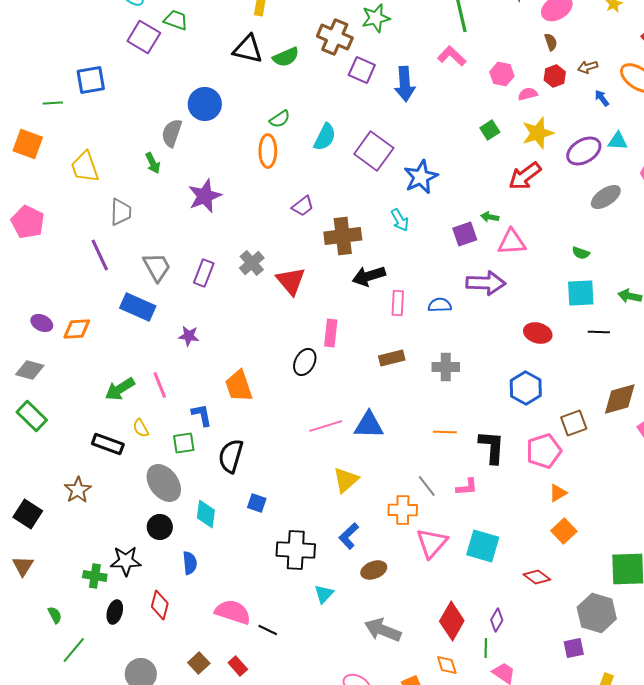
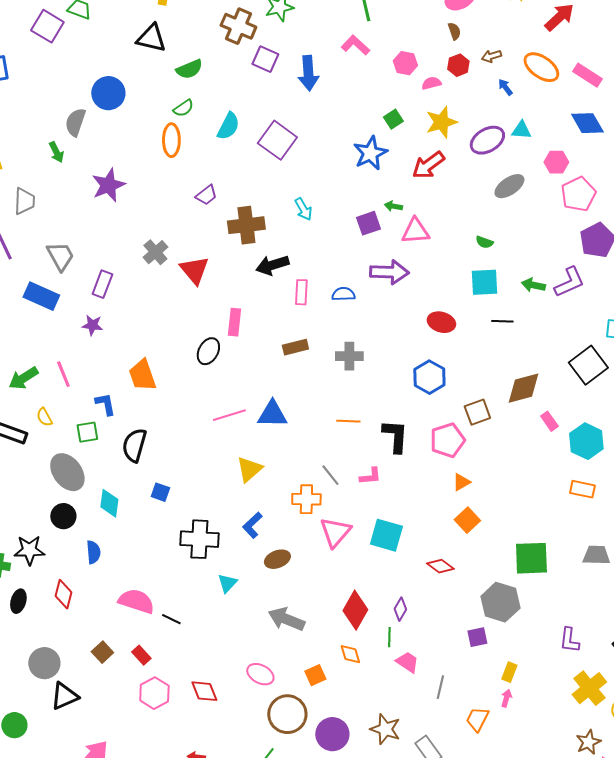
green semicircle: (286, 57) -> (189, 69), moved
blue star: (421, 177) -> (370, 153), moved
purple rectangle: (204, 273) -> (102, 284), moved

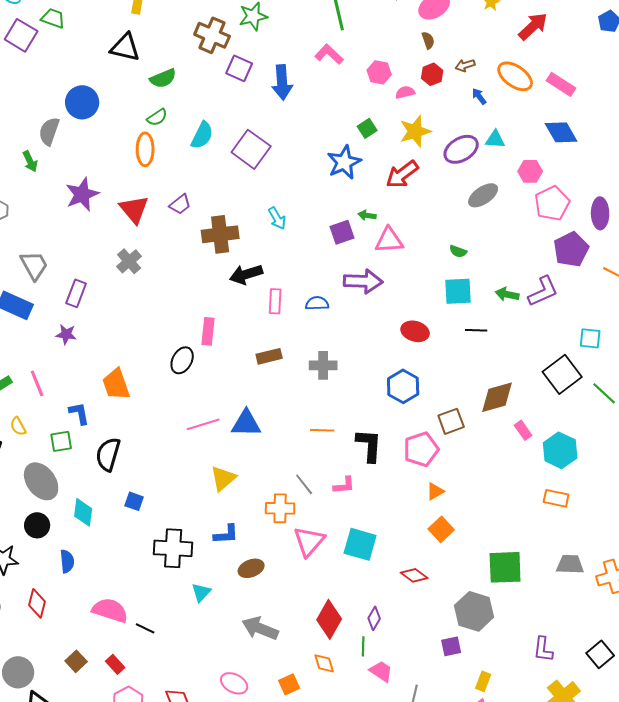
red triangle: (194, 270) -> (134, 209), moved
blue L-shape: (252, 525) -> (226, 534), turned -140

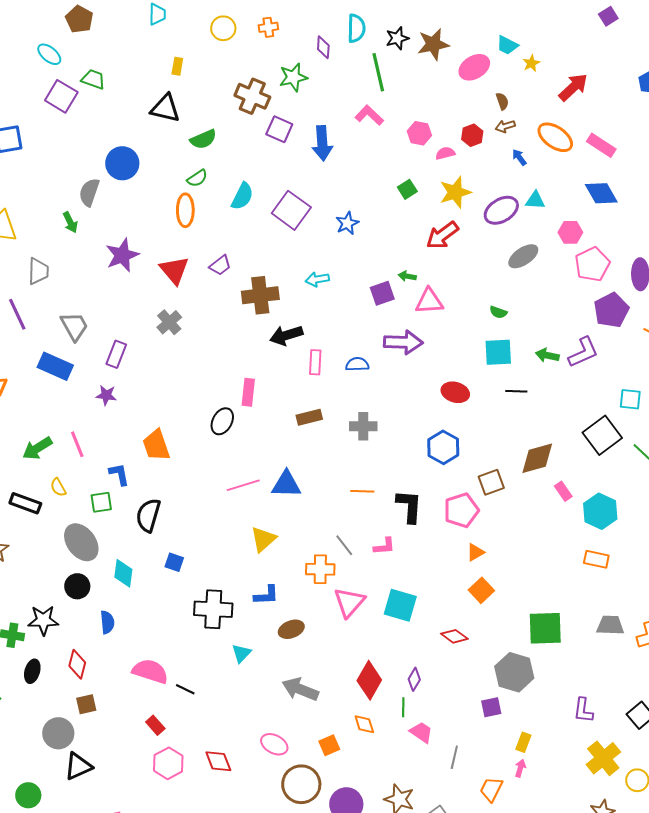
brown semicircle: (428, 40) -> (502, 101), moved
blue star: (344, 162) -> (347, 223), moved, size x0.7
cyan arrow: (277, 218) -> (317, 279), turned 110
brown square: (76, 661) -> (86, 704), moved, turned 30

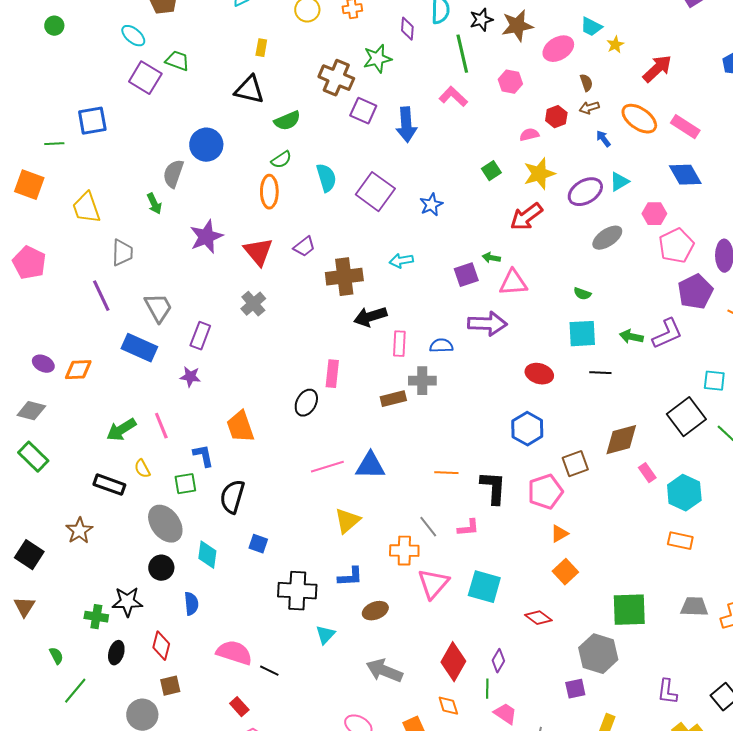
pink hexagon: (419, 133) -> (510, 82), moved
cyan semicircle: (242, 196) -> (326, 178), turned -44
cyan triangle: (535, 200) -> (619, 182), turned -35
gray cross: (363, 426) -> (422, 381), moved

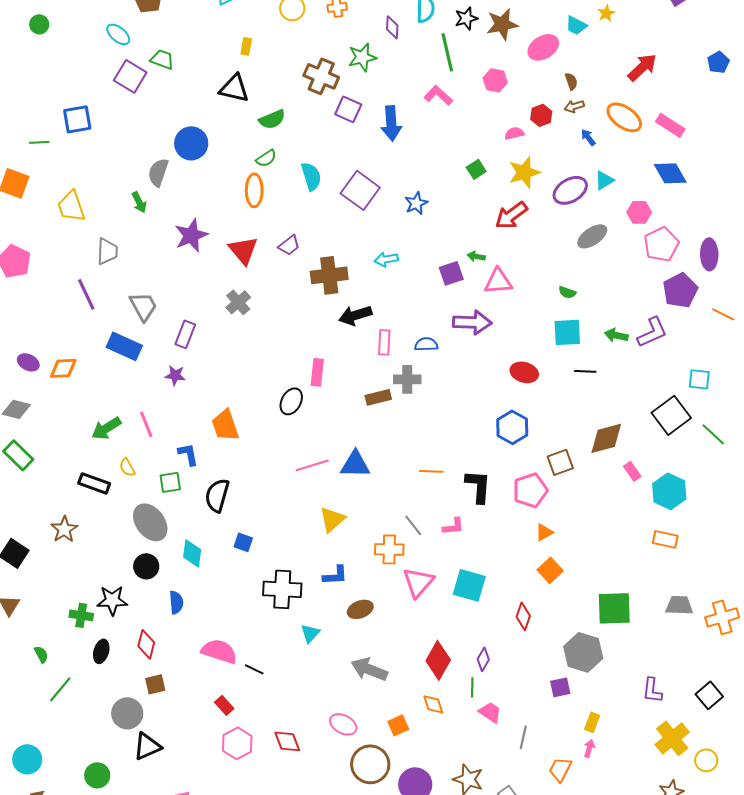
yellow star: (615, 45) -> (606, 13), moved
red diamond: (538, 618) -> (523, 616), turned 72

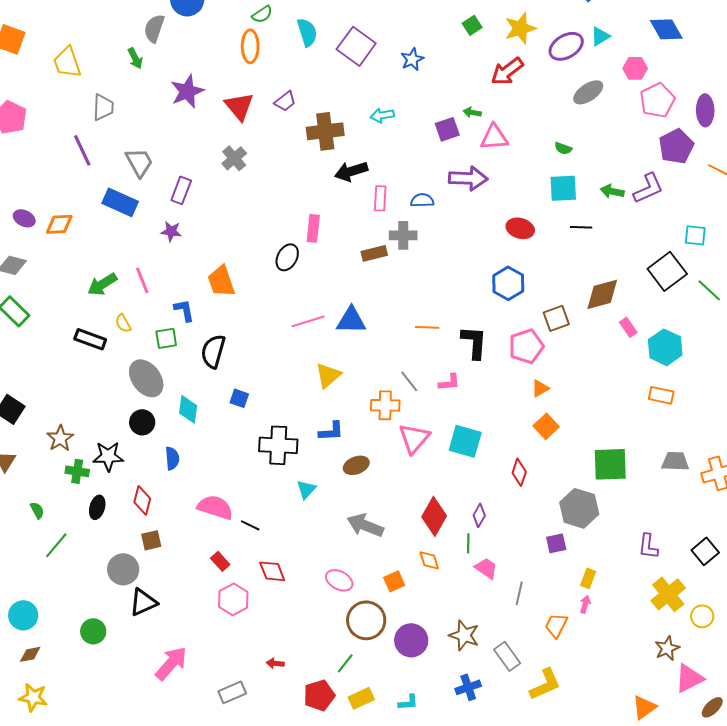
brown star: (64, 529) -> (60, 438), moved
red diamond: (287, 741) -> (272, 571), moved

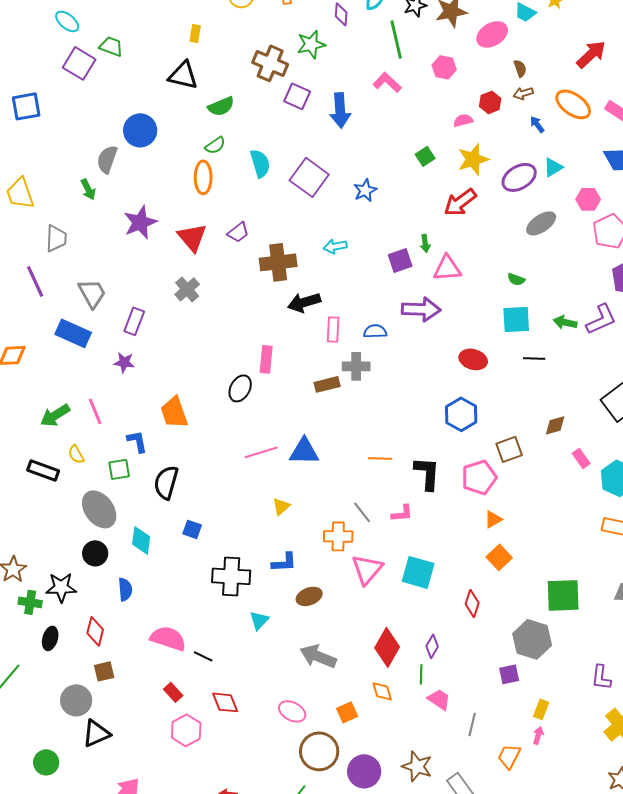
green arrow: (472, 112) -> (425, 243), turned -108
brown diamond: (602, 294) -> (555, 425), size x0.6
yellow triangle: (328, 375) -> (281, 506), size x0.7

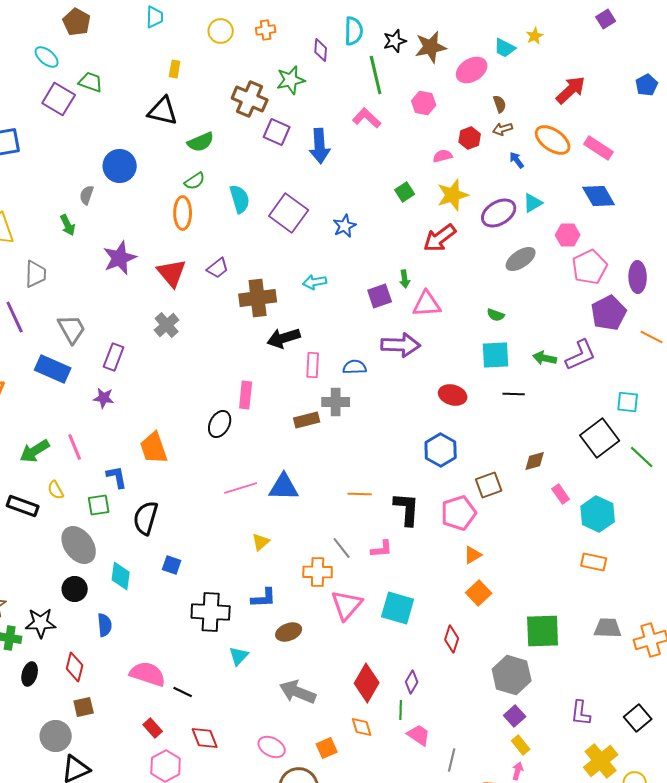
gray semicircle: (107, 159) -> (87, 195), size x0.7
purple square: (509, 674) -> (515, 716), moved, turned -30
yellow rectangle: (541, 709) -> (521, 745), turned -60

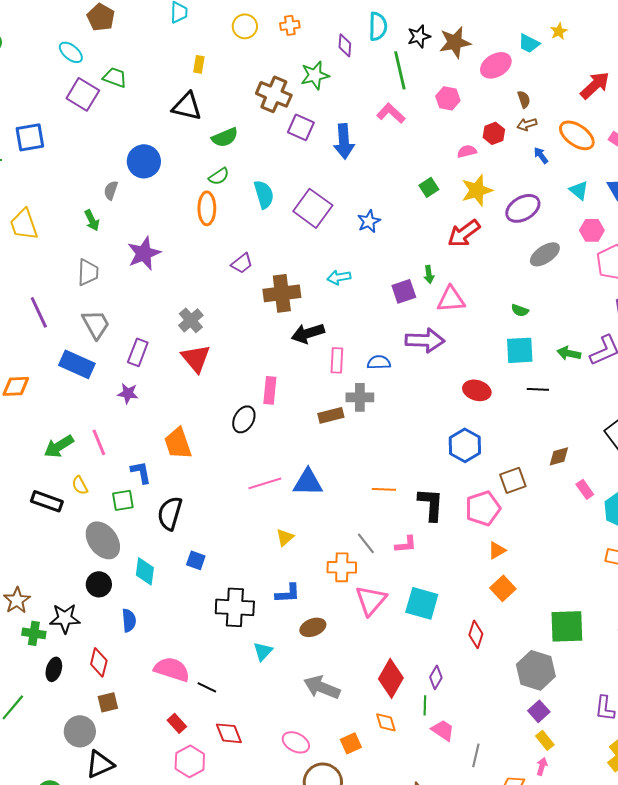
cyan triangle: (533, 203) -> (579, 190), moved, turned -50
red triangle: (172, 273) -> (196, 358), moved
gray trapezoid: (36, 274) -> (88, 272), moved

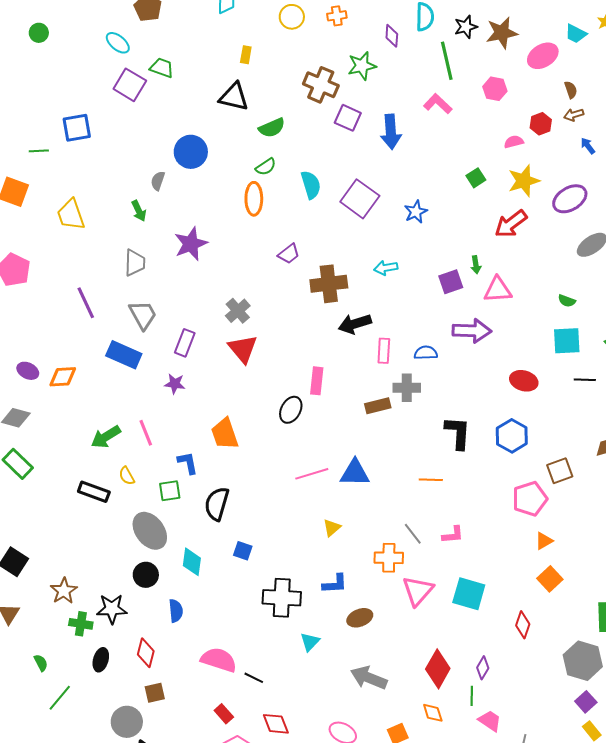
black L-shape: (431, 504) -> (458, 433), moved

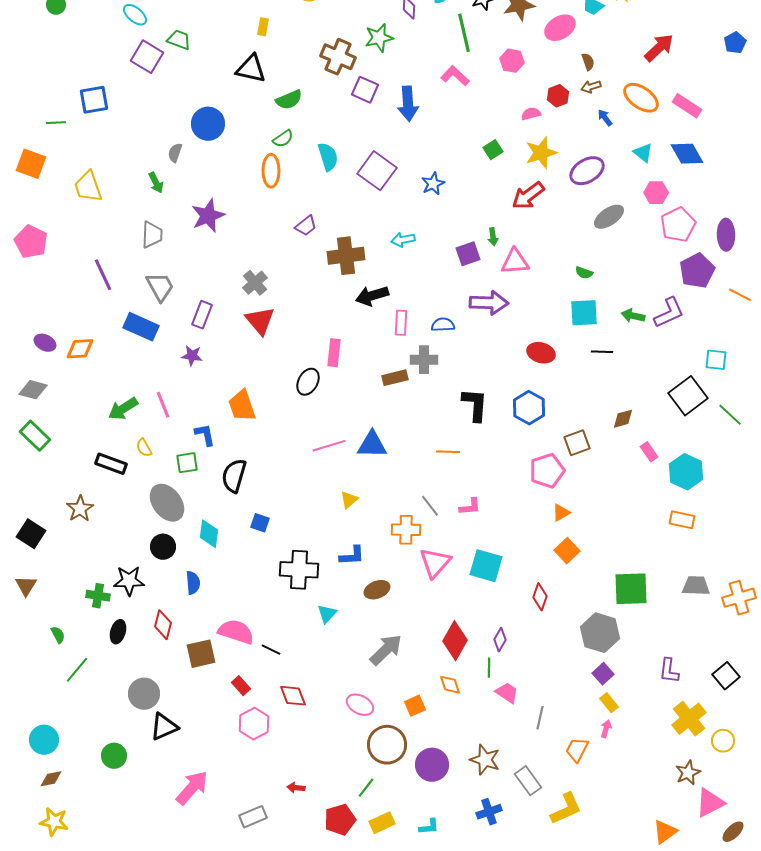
brown star: (64, 591) -> (80, 509), moved
gray arrow: (369, 678) -> (386, 650), turned 114
brown square: (155, 693) -> (201, 654), moved, size x1.4

